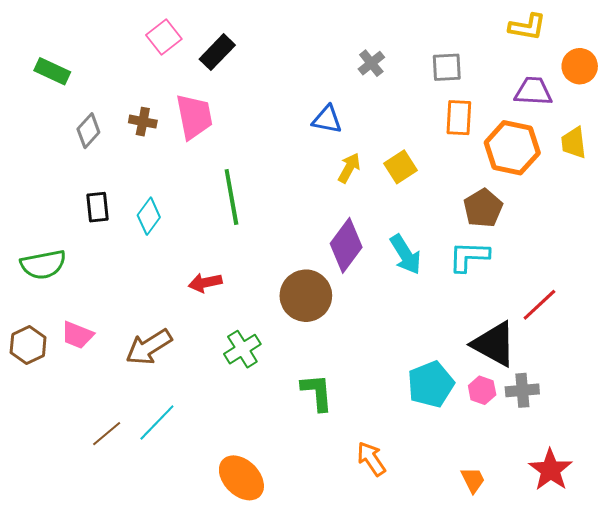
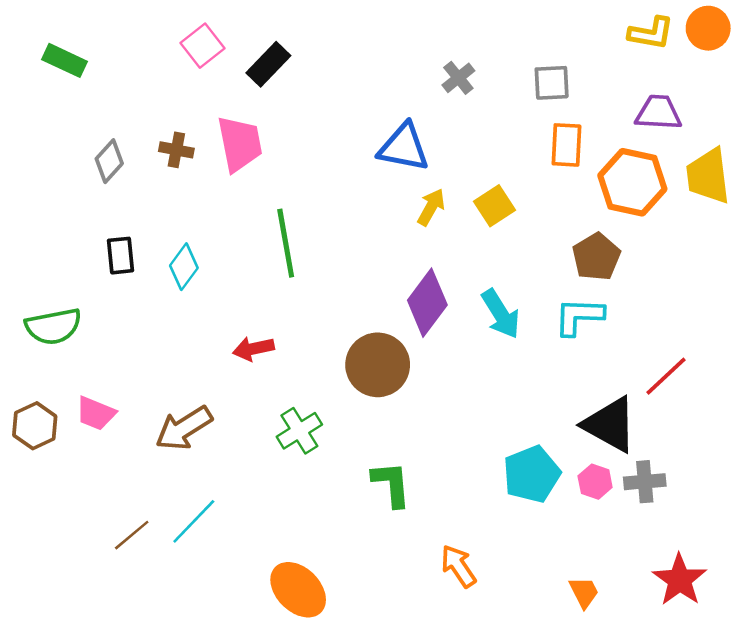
orange circle: (580, 66) -> (708, 28), moved
green rectangle: (52, 71) -> (65, 60), moved
blue triangle: (327, 120) -> (404, 147), size x1.4
yellow trapezoid: (574, 143) -> (708, 176), size x1.4

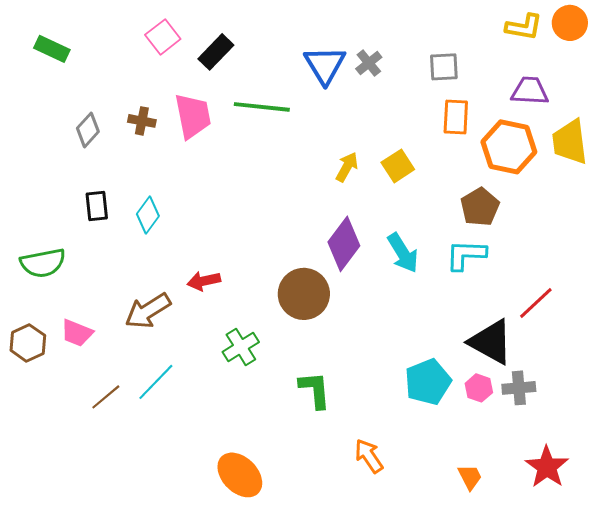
blue triangle: (404, 147) -> (325, 65), moved, turned 48
green line: (286, 243) -> (262, 107), moved, turned -74
brown arrow: (184, 428) -> (148, 311), moved
cyan line: (194, 521) -> (156, 382), moved
brown line: (132, 535) -> (106, 397), moved

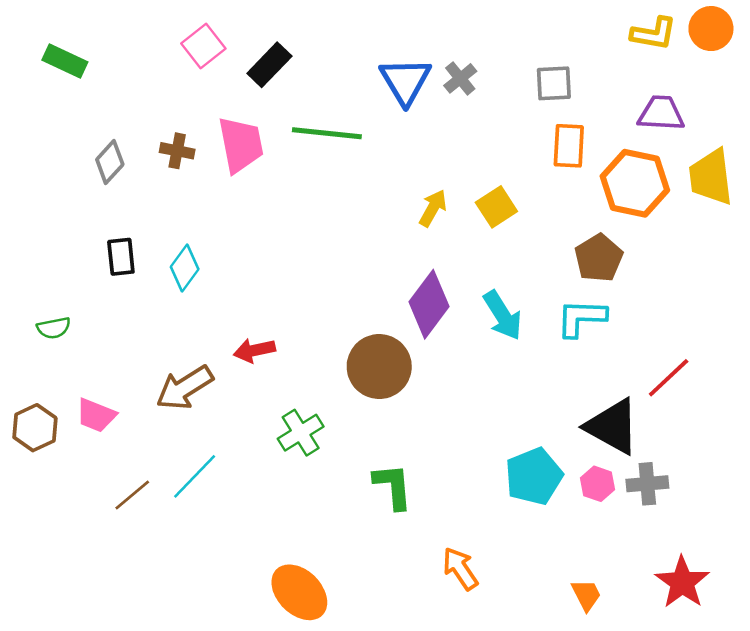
green semicircle: (43, 263) -> (54, 328), size x0.6

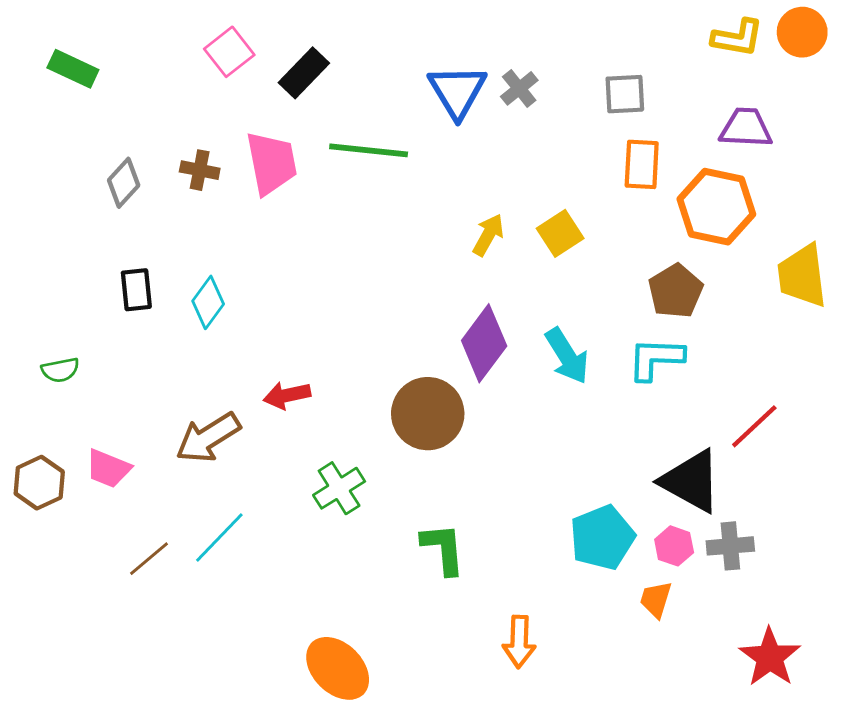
yellow trapezoid: (711, 177) -> (802, 276), moved
orange arrow: (460, 569) -> (519, 642), turned -144
orange trapezoid: (586, 595) -> (656, 599), moved, turned -136

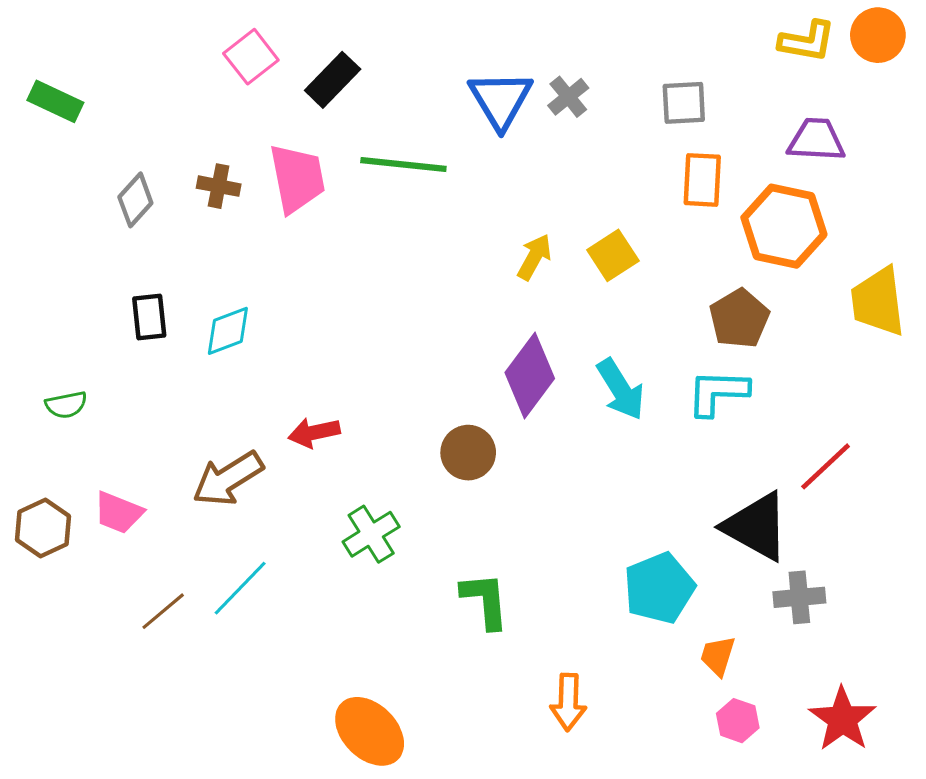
green rectangle: (73, 69) -> (55, 101), moved
cyan diamond: (208, 302) -> (228, 331), turned 33
brown circle: (428, 414) -> (468, 453), size x0.7
pink hexagon: (674, 546) -> (738, 721), moved

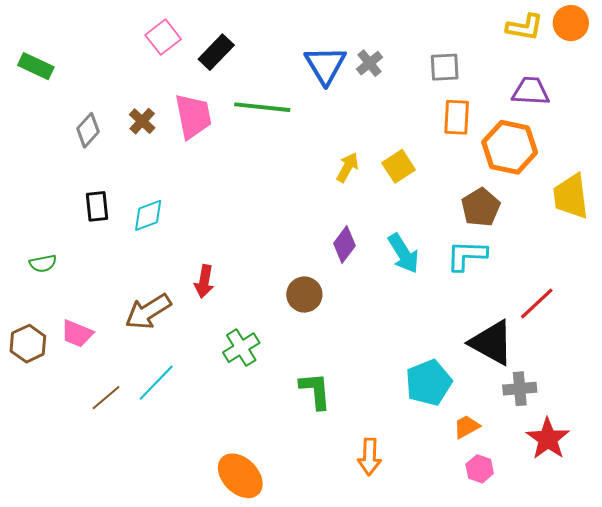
brown cross: (219, 186) -> (142, 121), turned 32
purple diamond: (530, 376) -> (344, 244), size x0.7
red arrow: (314, 433) -> (204, 281), turned -68
orange trapezoid: (718, 656) -> (467, 427), turned 44
red star: (842, 719) -> (548, 439), moved

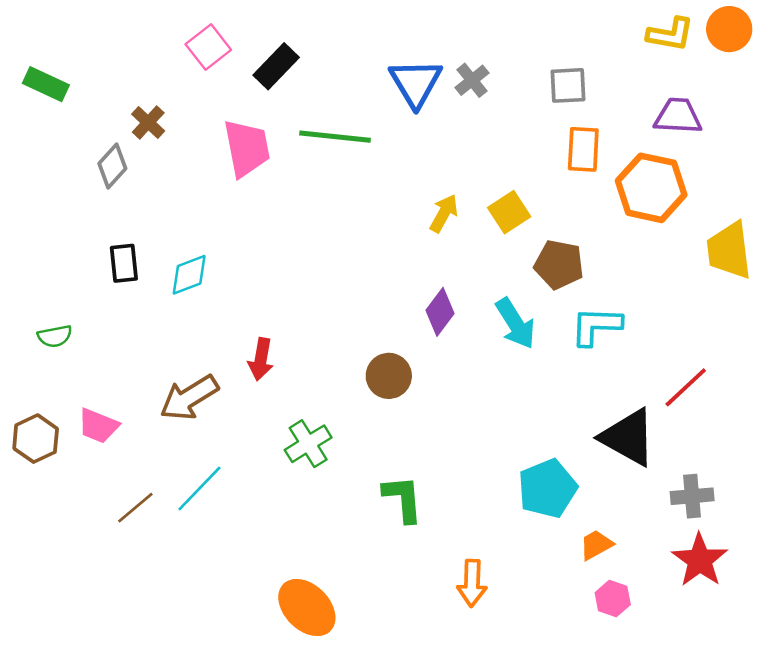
brown cross: (142, 121) -> (148, 122), moved
brown pentagon: (481, 207) -> (559, 265), moved, turned -30
gray cross: (520, 389) -> (692, 496), moved

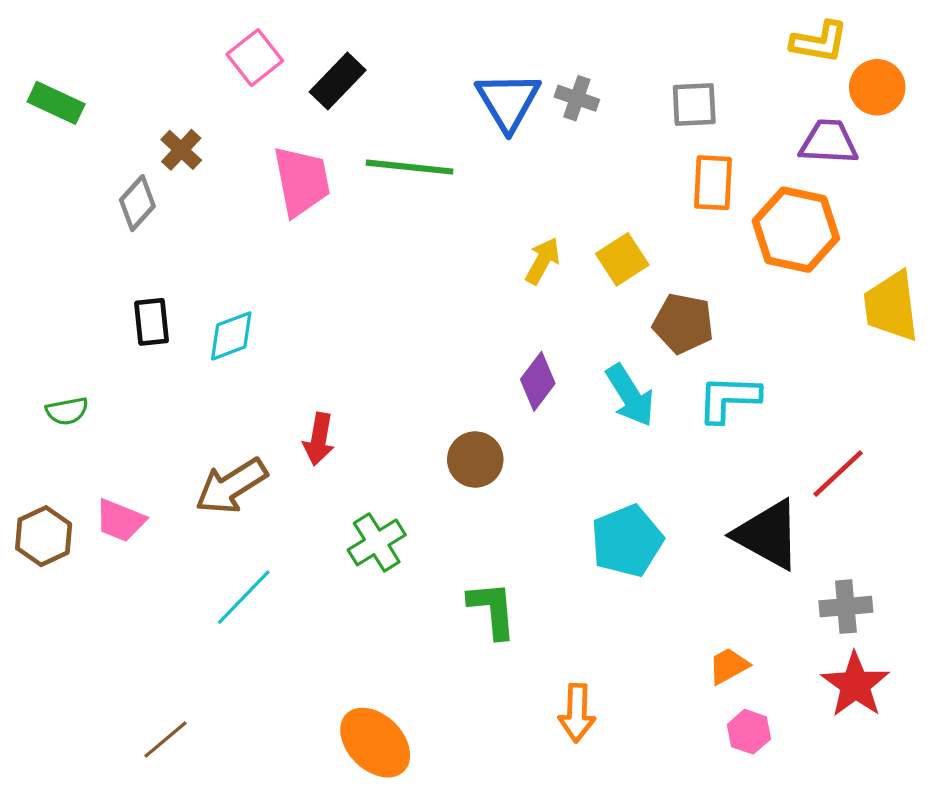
orange circle: (729, 29) -> (877, 87), moved
gray cross: (472, 80) -> (577, 98), turned -32
cyan pentagon: (547, 488) -> (627, 541), moved
brown line: (135, 508) -> (166, 739), moved

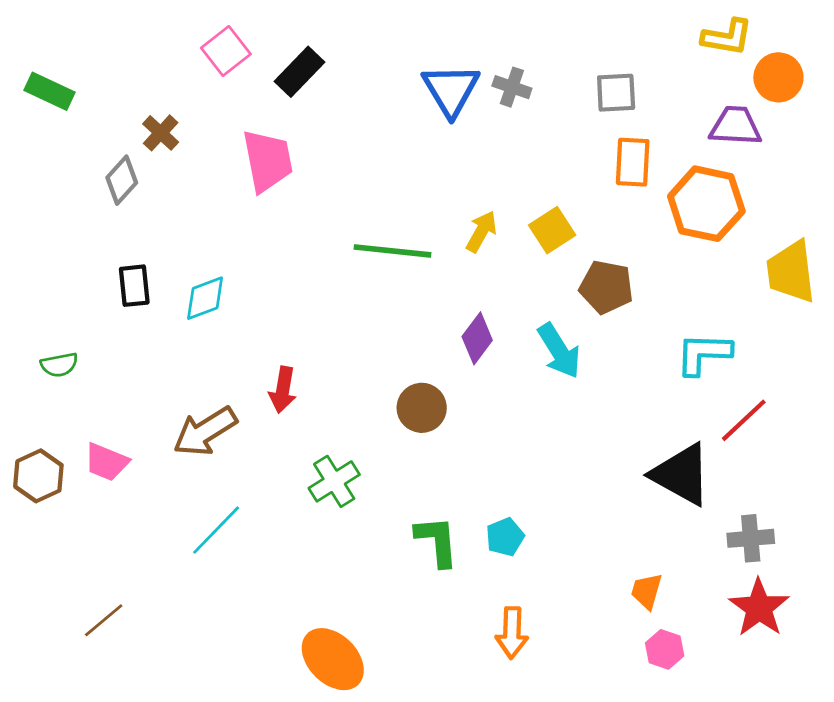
green line: (410, 167) -> (392, 251), moved
cyan L-shape: (729, 399) -> (703, 354), moved
cyan pentagon: (627, 541) -> (505, 537), moved, size x0.6
orange trapezoid: (729, 666) -> (647, 591), turned -45
brown line: (166, 739) -> (104, 620), moved

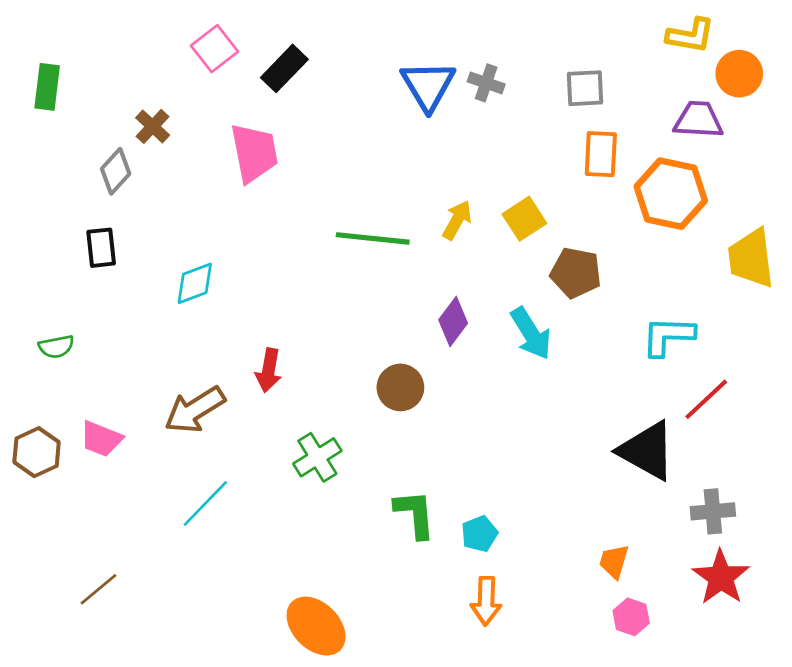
green rectangle: (50, 91) -> (47, 87), turned 72
black rectangle: (134, 286) -> (101, 248), moved
cyan pentagon: (505, 537) -> (480, 534), moved

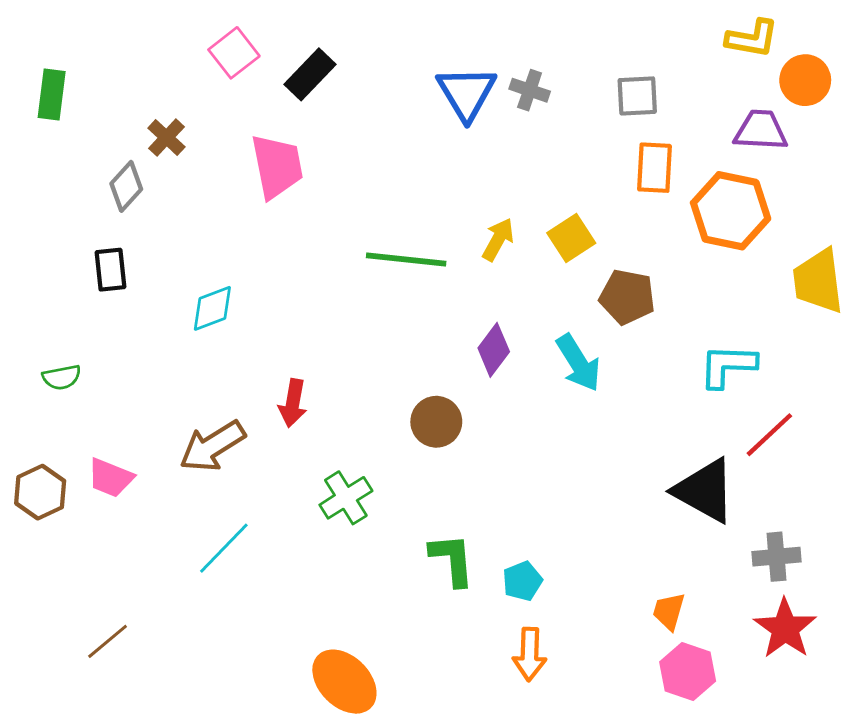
pink hexagon: (631, 617) -> (688, 672), size x1.4

